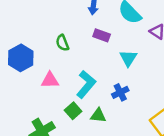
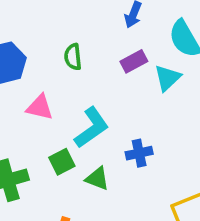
purple rectangle: (102, 35) -> (134, 61), turned -63
cyan triangle: (128, 58) -> (167, 78), moved

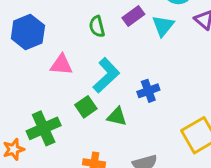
green semicircle: (73, 57) -> (97, 27), moved

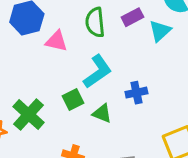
green semicircle: (97, 27) -> (95, 22), size x1.4
pink triangle: (61, 65) -> (56, 41), moved
green cross: (44, 128) -> (29, 115), turned -32

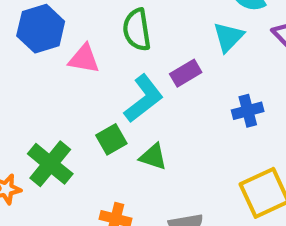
purple rectangle: (132, 17) -> (186, 73), moved
blue cross: (136, 93) -> (248, 111), moved

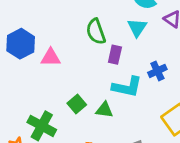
green semicircle: (137, 30) -> (96, 32), moved
purple rectangle: (186, 73) -> (115, 55), turned -36
cyan L-shape: (144, 99) -> (127, 87), moved, turned 60

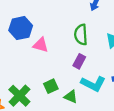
purple rectangle: (115, 55) -> (79, 61), moved

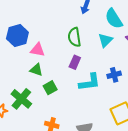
cyan L-shape: (93, 84) -> (90, 82), turned -30
green triangle: (71, 97) -> (36, 70), moved

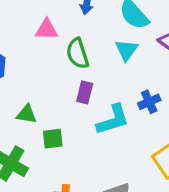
pink triangle: (38, 50) -> (46, 30), moved
green square: (50, 88) -> (53, 139), turned 32

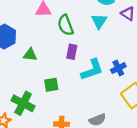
blue cross: (149, 102) -> (118, 68), moved
green triangle: (26, 114) -> (30, 55), moved

